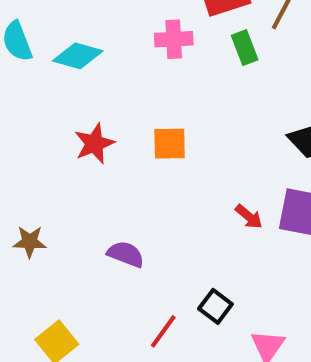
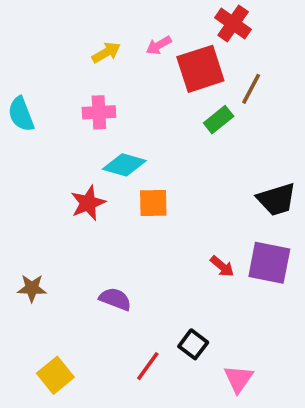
pink cross: (174, 39) -> (99, 112), moved
green rectangle: (245, 48) -> (219, 120), turned 72
cyan diamond: (78, 56) -> (124, 165), moved

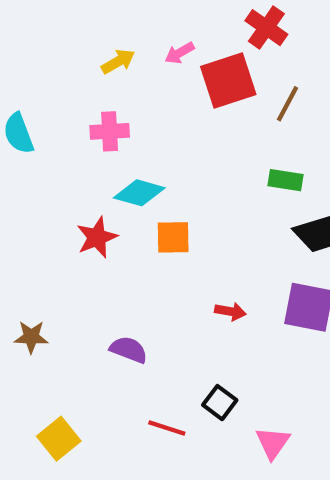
green rectangle: (219, 120) -> (285, 180), moved, turned 48
red arrow: (222, 266) -> (230, 311), moved, turned -30
red line: (148, 366) -> (167, 428), turned 72

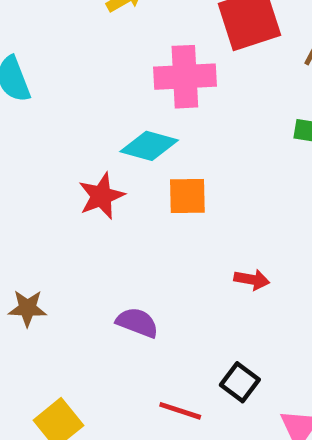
pink cross: (110, 131) -> (185, 77), moved, size x1.4

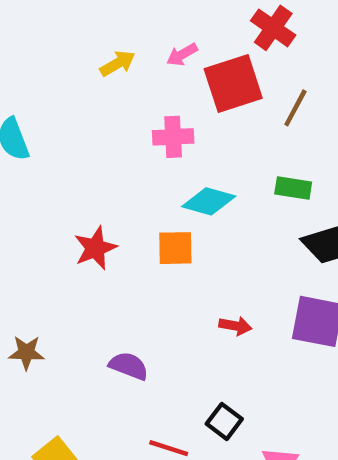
pink cross: (185, 77) -> (173, 137), size x0.7
cyan diamond: (149, 146) -> (209, 201), moved

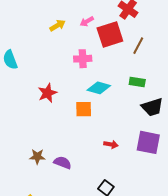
red star: (95, 248) -> (47, 93), moved
brown star: (26, 353) -> (37, 157), moved

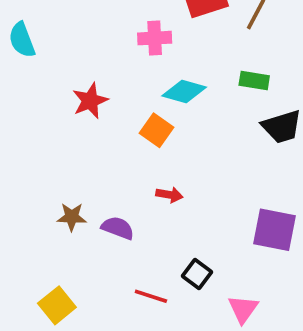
orange square: (84, 109) -> (156, 130), turned 36
purple square: (148, 142) -> (274, 230), moved
red arrow: (111, 144) -> (169, 195), moved

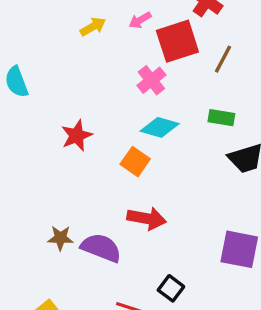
pink cross: (155, 38) -> (151, 80), moved, turned -36
red arrow: (169, 195) -> (147, 218), size x1.6
purple semicircle: (118, 228) -> (101, 248), size x1.4

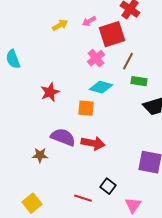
brown line: (223, 59) -> (128, 61), moved
orange square: (135, 162) -> (86, 108), turned -30
purple semicircle: (101, 248) -> (63, 137), moved

